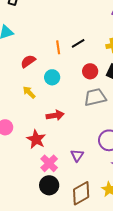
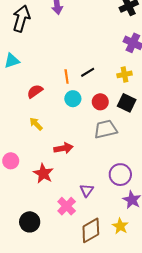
cyan circle: (52, 77) -> (73, 99), moved
pink cross: (49, 163) -> (67, 206), moved
black circle: (49, 185) -> (30, 222), moved

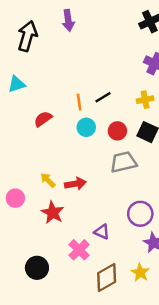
yellow arrow: (36, 124) -> (48, 180), moved
purple triangle: (87, 190) -> (102, 232), turned -40

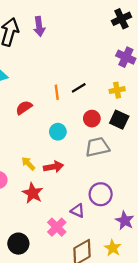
purple arrow: (68, 20) -> (39, 26), moved
cyan circle: (86, 127) -> (58, 132), moved
purple circle: (140, 214) -> (101, 194), moved

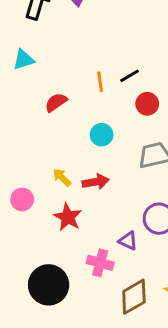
red circle: (92, 119) -> (147, 104), moved
pink cross: (57, 227) -> (100, 263), turned -30
black circle: (18, 244) -> (49, 285), size x1.4

